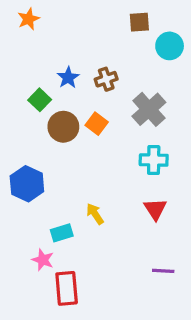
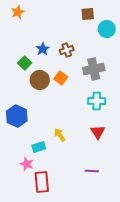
gray cross: (149, 109) -> (94, 69), turned 30
purple line: (163, 271) -> (92, 171), moved

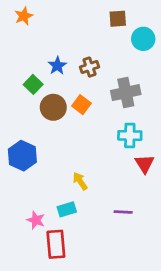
red triangle: (98, 132) -> (145, 164), moved
cyan rectangle: (39, 147) -> (67, 209), moved
purple line: (92, 171) -> (123, 212), moved

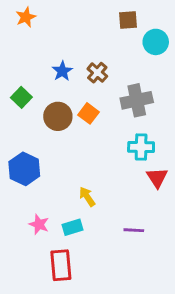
brown cross: (90, 67) -> (97, 73), turned -30
green square: (33, 84) -> (21, 97), moved
pink star: (36, 220) -> (39, 224), moved

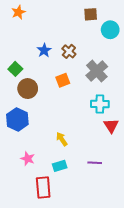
gray cross: (137, 100) -> (97, 71), turned -30
orange square: (89, 113) -> (63, 80), turned 32
brown circle: (58, 116) -> (28, 89), moved
cyan rectangle: (72, 227) -> (60, 166), moved

